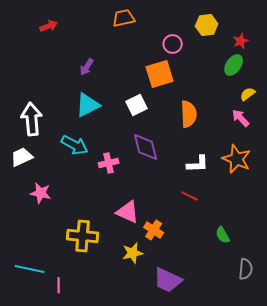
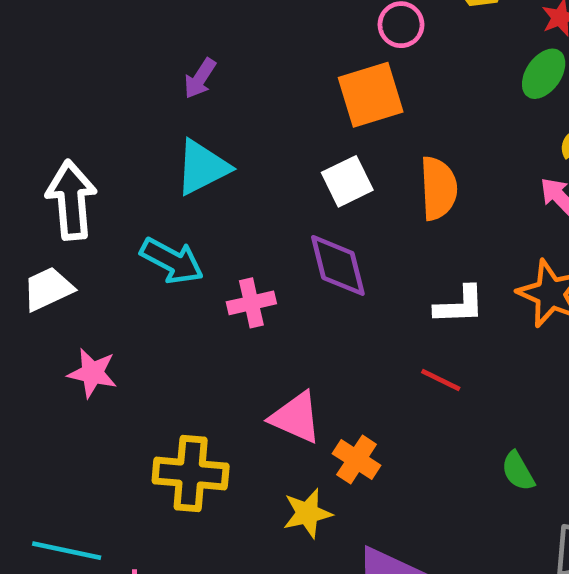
white square: (137, 105) -> (347, 181), moved

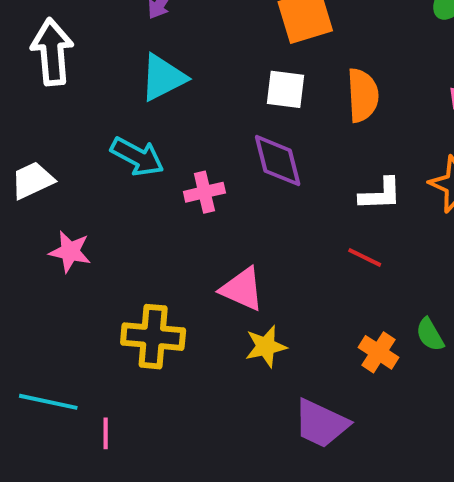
white square: (347, 181) -> (286, 89), turned 33
white arrow: (71, 200) -> (52, 52), moved
orange cross: (357, 459) -> (378, 352), moved
yellow star: (307, 513) -> (266, 346), moved

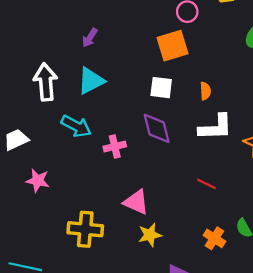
white arrow: (52, 52) -> (46, 82), moved
orange semicircle: (363, 95) -> (205, 91), size x0.6
white L-shape: (380, 194) -> (216, 127), moved, size x1.4

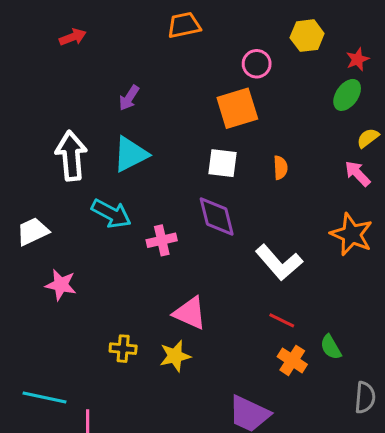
white L-shape: (216, 127) -> (279, 263), moved, turned 51
red line: (207, 184) -> (282, 320), moved
yellow cross: (85, 229) -> (123, 349), size x0.6
yellow star: (150, 235) -> (175, 356), moved

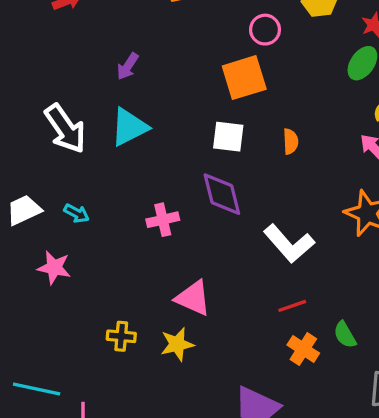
white arrow: (71, 156) -> (65, 129), turned 150
cyan arrow: (111, 214) -> (77, 213), moved, size x0.6
red line: (282, 320) -> (292, 306), turned -45

